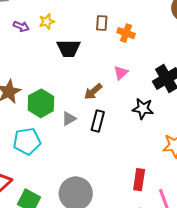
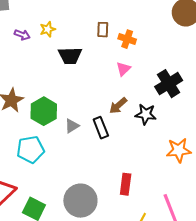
pink triangle: (121, 73) -> (123, 69), moved
brown arrow: (93, 92) -> (118, 106), moved
black rectangle: (98, 121) -> (101, 128), turned -35
red rectangle: (139, 180) -> (126, 184), moved

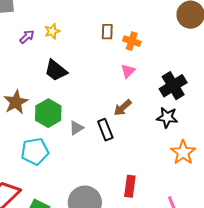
purple arrow: (22, 35) -> (27, 37), turned -63
black trapezoid: (70, 56) -> (56, 71), moved, turned 40
black star: (146, 114) -> (167, 117), moved
orange star: (179, 150) -> (183, 152), turned -30

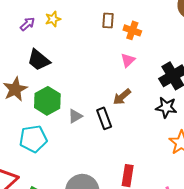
black trapezoid: (56, 71) -> (39, 60), moved

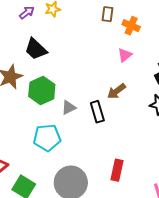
cyan pentagon: (33, 139) -> (47, 138), moved

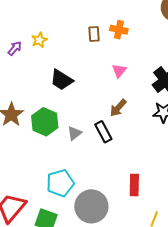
orange cross: (131, 26) -> (119, 30), moved
black trapezoid: (36, 49) -> (62, 80), moved
cyan pentagon: (47, 138) -> (60, 183), moved

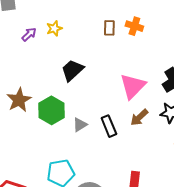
pink triangle: (119, 71) -> (133, 86), moved, size x1.8
black trapezoid: (62, 80) -> (72, 70), turned 100
brown arrow: (118, 108) -> (139, 117), moved

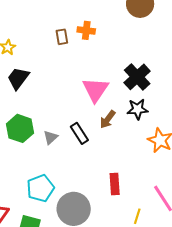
black trapezoid: (72, 70) -> (18, 78), moved

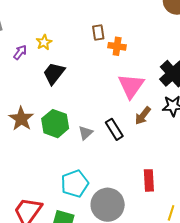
orange cross: (86, 30) -> (117, 46), moved

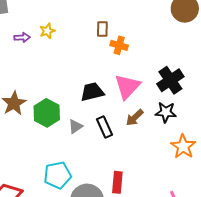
purple arrow: (20, 52) -> (22, 37), turned 42
black trapezoid: (54, 73) -> (92, 92), moved, turned 30
red rectangle: (149, 180) -> (117, 182), moved

